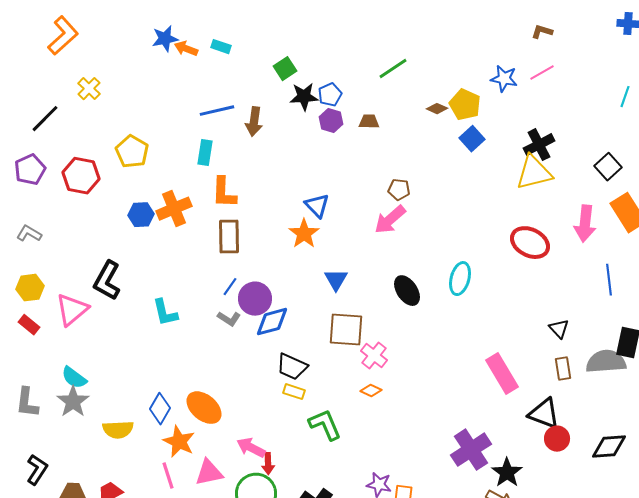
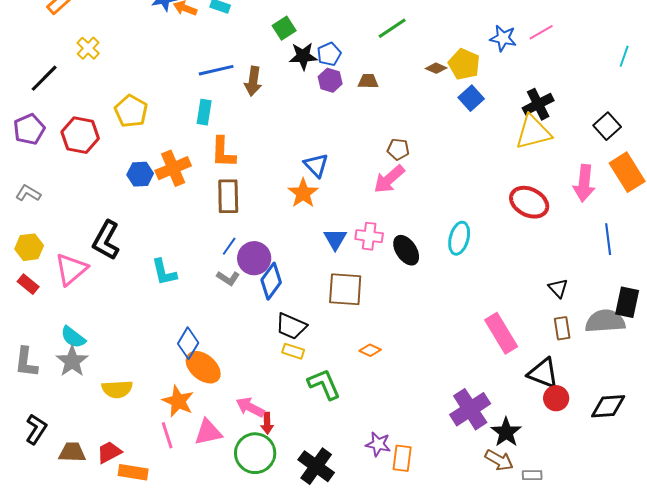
blue diamond: (272, 322) -> (271, 281), turned -39
pink cross: (374, 356) -> (369, 236), moved, turned -32
blue diamond: (160, 409) -> (188, 343), moved

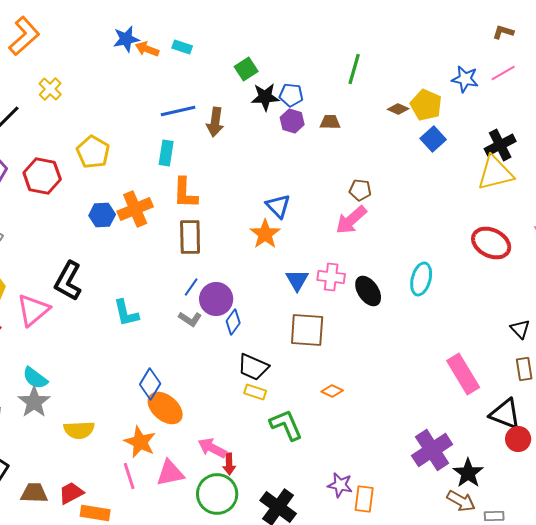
green line: (392, 28) -> (354, 69), turned -40
blue pentagon: (329, 54) -> (291, 95), turned 30
blue diamond: (271, 281) -> (233, 322), size x0.7

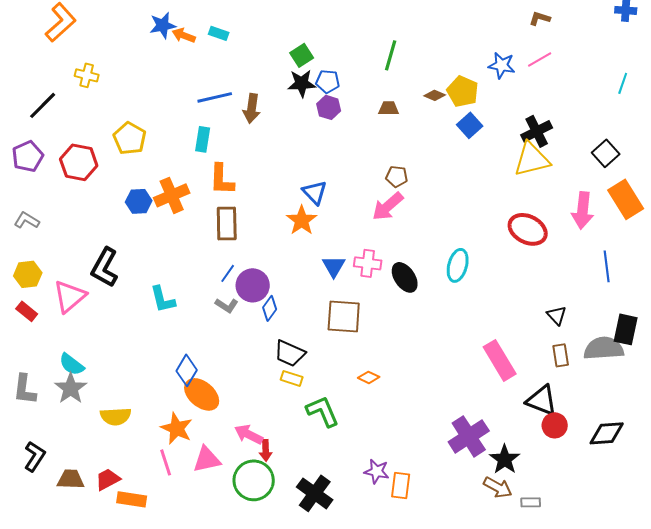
green square: (246, 69) -> (302, 55), moved
yellow cross: (50, 89) -> (87, 75), turned -30
brown trapezoid: (330, 122) -> (389, 108), moved

